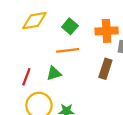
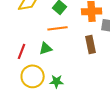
brown rectangle: (105, 69) -> (91, 44), turned -30

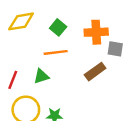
brown rectangle: (91, 44) -> (95, 72), turned 66

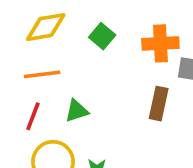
orange line: (56, 52) -> (42, 74), moved
brown rectangle: (95, 72) -> (159, 104), turned -42

